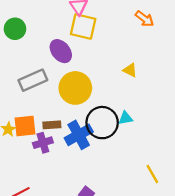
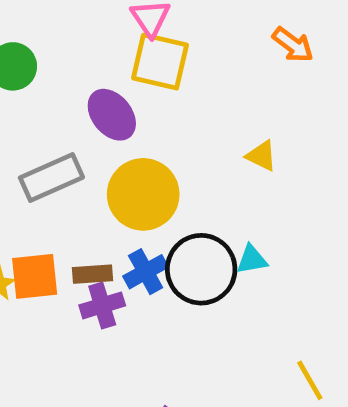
blue cross: (79, 135) -> (146, 272), moved, size x0.7
purple cross: (43, 143) -> (102, 305), moved

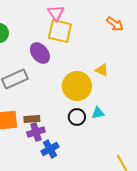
yellow circle: (143, 194) -> (77, 86), moved
black circle: (201, 269) -> (77, 117), size x0.6
blue cross: (146, 272) -> (50, 149), moved

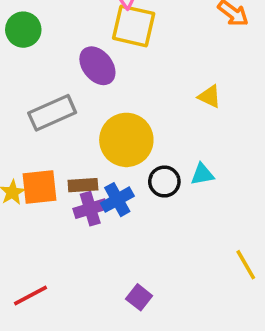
yellow circle: (77, 86) -> (126, 140), moved
blue cross: (50, 149) -> (117, 200), moved

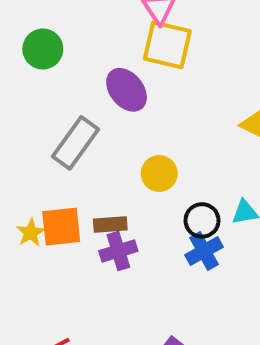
gray rectangle: (52, 113) -> (75, 143), turned -30
yellow circle: (126, 140) -> (159, 173), size x0.6
blue cross: (117, 200) -> (204, 251), moved

